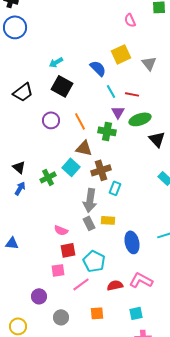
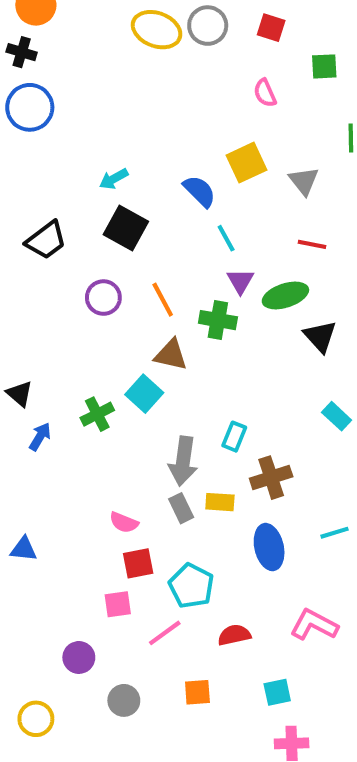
red line: (132, 94) -> (312, 244), moved
black triangle: (19, 167) -> (20, 394), moved
brown cross: (101, 170) -> (271, 478), moved
pink L-shape: (141, 280) -> (314, 625), moved

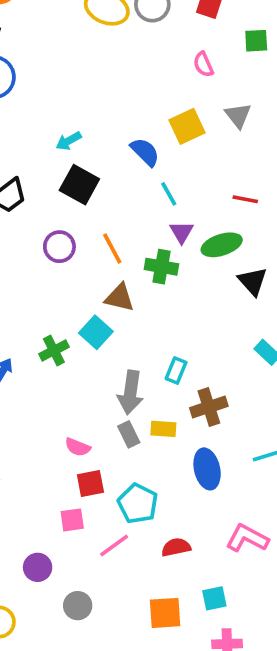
gray triangle: (304, 181) -> (238, 115), moved
orange square: (197, 692) -> (165, 613), moved, size x1.4

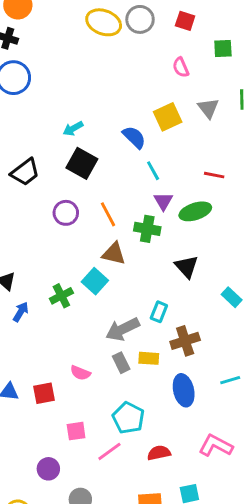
black triangle: (253, 281) -> (187, 267), moved
gray arrow: (131, 392) -> (123, 329), turned 56
red square: (90, 484) -> (44, 393), moved

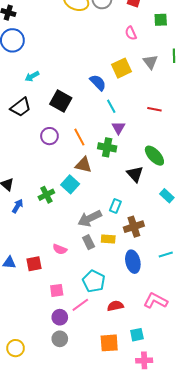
cyan arrow: (73, 129) -> (32, 76), moved
green ellipse: (195, 211) -> (154, 156), moved, turned 65
purple circle: (48, 469) -> (60, 317), moved

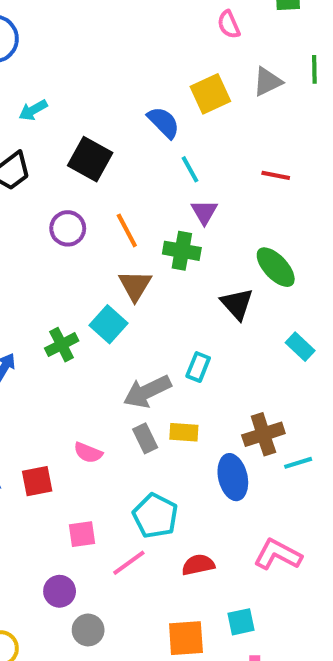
gray triangle: (150, 62) -> (267, 82), turned 42
brown triangle: (83, 165) -> (135, 285), turned 48
brown cross: (134, 227) -> (263, 434), moved
purple circle: (60, 317) -> (60, 591), moved

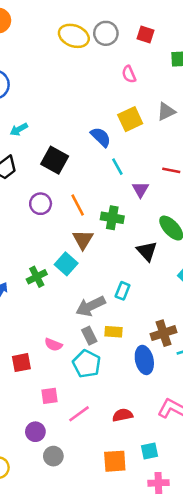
pink semicircle: (229, 25) -> (129, 74), moved
purple triangle: (204, 212) -> (140, 190), moved
cyan pentagon: (155, 516) -> (87, 364), moved

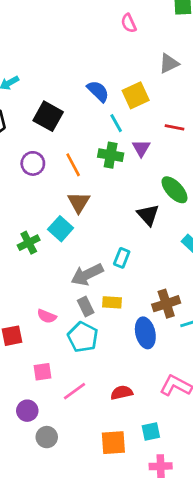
yellow square: (130, 119) -> (136, 95), moved
green cross: (112, 218) -> (111, 155), moved

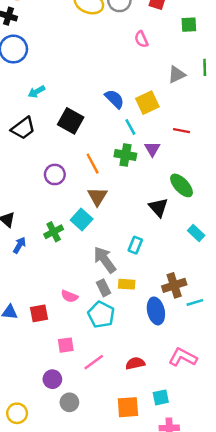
purple circle: (33, 163) -> (55, 174), moved
gray arrow: (87, 275) -> (105, 260), turned 80

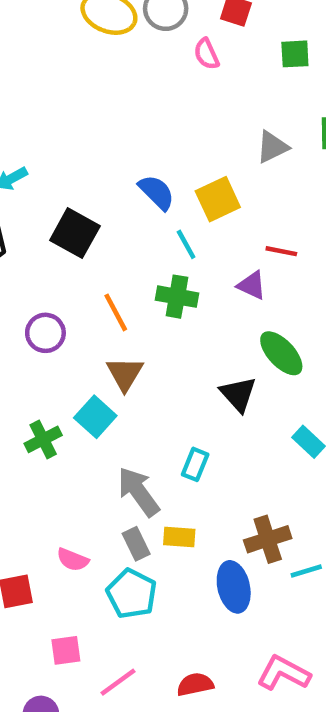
pink semicircle: (141, 39) -> (206, 54), moved
purple triangle: (152, 149) -> (252, 285), moved, turned -35

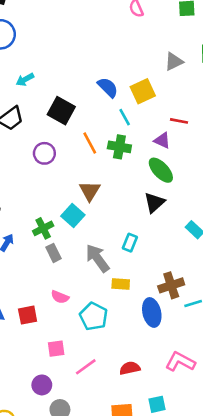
orange line: (116, 312) -> (90, 143), moved
purple circle: (45, 333) -> (44, 153), moved
green ellipse: (281, 353) -> (161, 170), moved
black triangle: (238, 394) -> (154, 203), turned 30
gray rectangle: (136, 544) -> (53, 253), moved

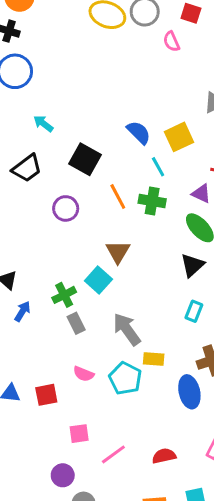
cyan arrow: (25, 80) -> (43, 123), turned 66
cyan rectangle: (130, 243) -> (194, 311), moved
cyan pentagon: (94, 316) -> (125, 378), moved

